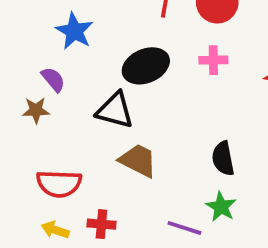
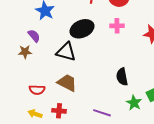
brown trapezoid: (138, 160) -> (67, 83), moved
red semicircle: (59, 184) -> (37, 90), size x0.7
green star: (221, 207) -> (134, 103), moved

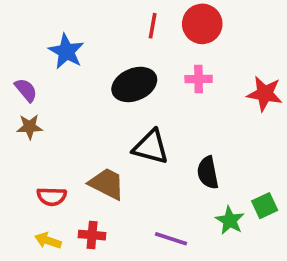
purple semicircle: (34, 36) -> (26, 90), moved
black triangle: (66, 52) -> (151, 147), moved

